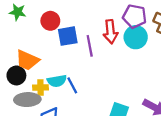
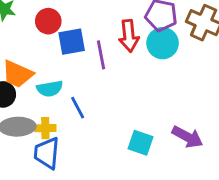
cyan semicircle: (57, 81) -> (50, 89), moved
yellow cross: (40, 88) -> (45, 128), moved

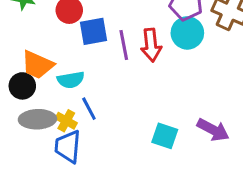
red arrow: (129, 36) -> (151, 45), moved
blue line: (78, 108) -> (89, 109), moved
yellow cross: (45, 128) -> (66, 121), turned 30

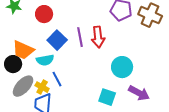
blue square: (93, 31) -> (57, 40), moved, turned -36
cyan circle: (187, 33) -> (122, 67), moved
gray ellipse: (37, 119) -> (23, 86), turned -45

